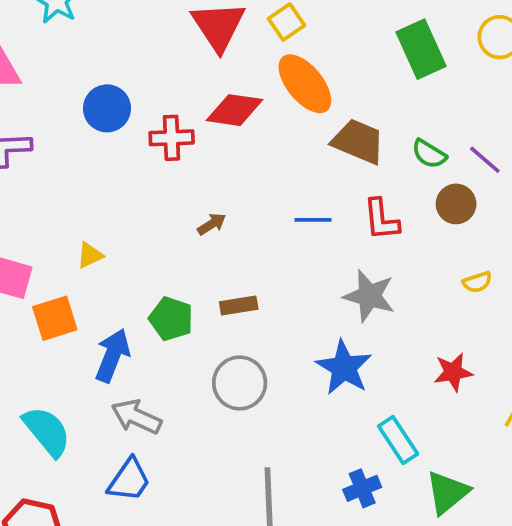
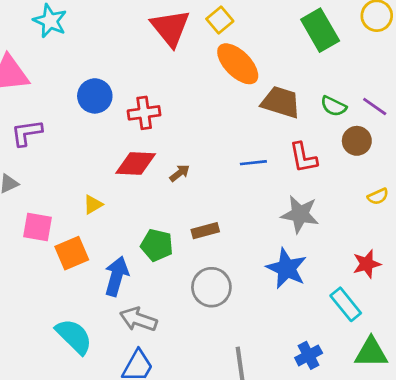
red diamond: (234, 110) -> (136, 164), moved
cyan rectangle: (398, 440) -> (346, 304), moved
green triangle: (447, 492) -> (371, 352), turned 45

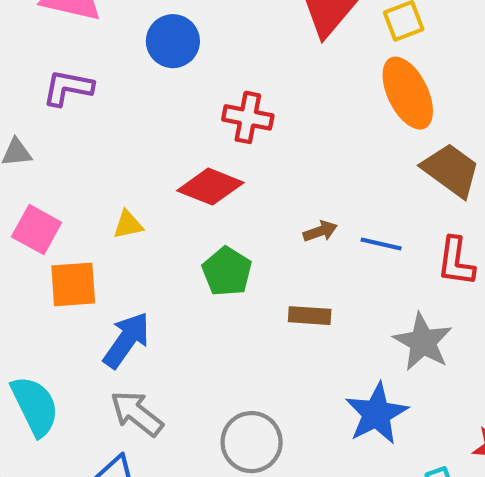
blue circle: (95, 96) -> (173, 41), moved
brown arrow: (180, 173) -> (320, 231), moved
brown rectangle: (205, 231) -> (310, 316), moved
green pentagon: (157, 245) -> (227, 272), moved
gray circle: (211, 287) -> (252, 442), moved

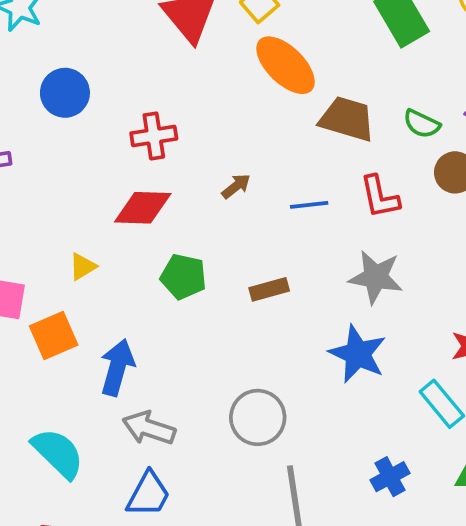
brown arrow: (320, 231) -> (236, 186), moved

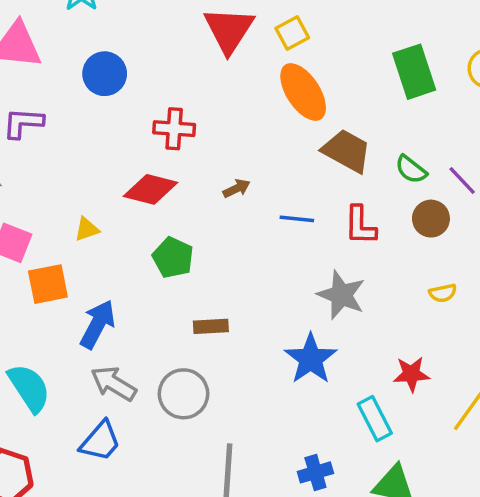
brown rectangle: (269, 289) -> (211, 326), moved
gray circle: (258, 417) -> (183, 394), moved

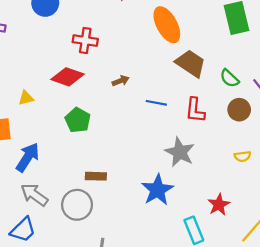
brown rectangle: (211, 326) -> (96, 176), moved
red star: (411, 374) -> (219, 205), turned -30

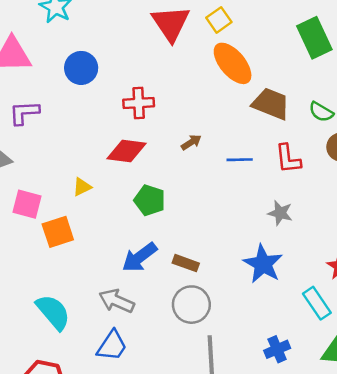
gray star: (180, 152) -> (280, 213), size x0.7
blue arrow: (28, 157) -> (139, 257), moved, turned -148
brown rectangle: (96, 176) -> (186, 263), turned 30
gray circle: (77, 205) -> (191, 305), moved

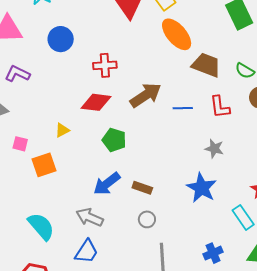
purple L-shape: (24, 113) -> (17, 74), turned 30
brown arrow: (191, 142) -> (146, 95), size x2.0
pink square: (27, 204) -> (20, 144), size x0.7
gray circle: (191, 305) -> (147, 219), size x0.6

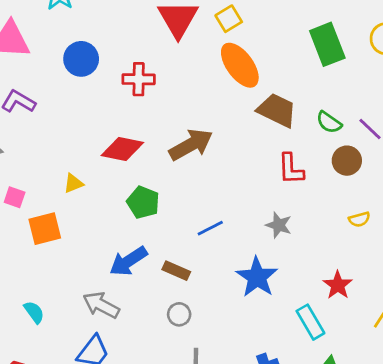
red cross: (105, 65) -> (139, 79), moved
blue line: (183, 108) -> (210, 228), moved, turned -30
cyan semicircle: (41, 226) -> (34, 312), size x0.6

